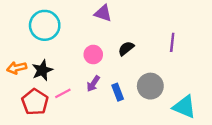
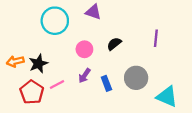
cyan circle: (45, 25) -> (55, 21), moved

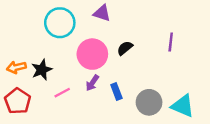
pink circle: (84, 49) -> (92, 54), size x1.6
gray circle: (136, 78) -> (149, 102), moved
red pentagon: (32, 92) -> (18, 101), moved

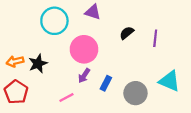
black semicircle: (125, 48) -> (127, 33), moved
blue rectangle: (116, 91) -> (106, 83), turned 48
pink line: (62, 93) -> (66, 97), moved
cyan triangle: (183, 106) -> (169, 81), moved

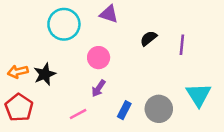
pink circle: (84, 49) -> (99, 58), size x0.7
cyan triangle: (169, 81) -> (199, 95), turned 35
blue rectangle: (106, 83) -> (124, 110), moved

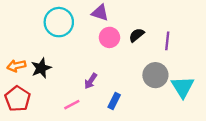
pink circle: (99, 58) -> (109, 37), moved
gray circle: (159, 109) -> (155, 75), moved

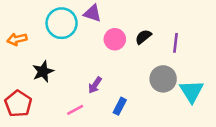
purple triangle: (100, 13) -> (93, 13), moved
orange arrow: (16, 66) -> (17, 39), moved

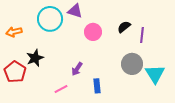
black semicircle: (143, 37) -> (124, 27), moved
red pentagon: (18, 104) -> (15, 72), moved
blue rectangle: (120, 106) -> (97, 86), turned -32

